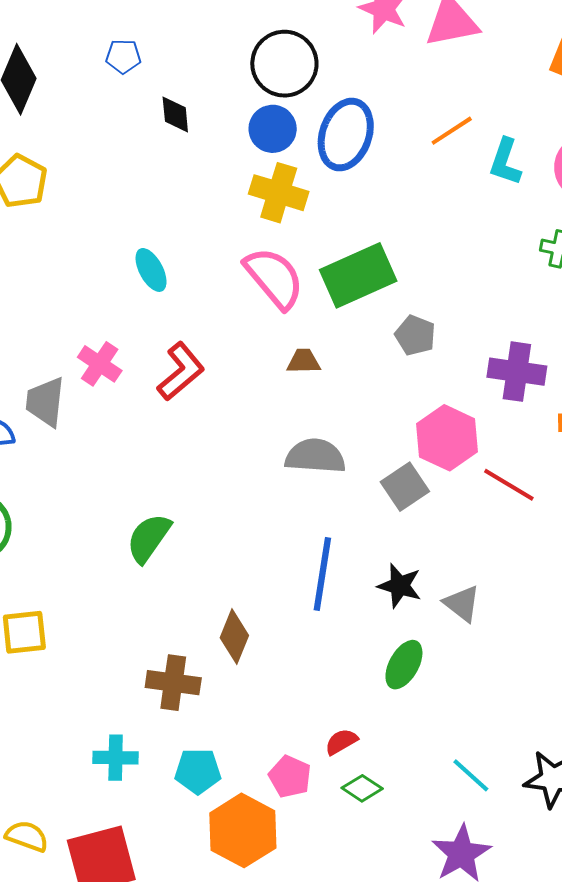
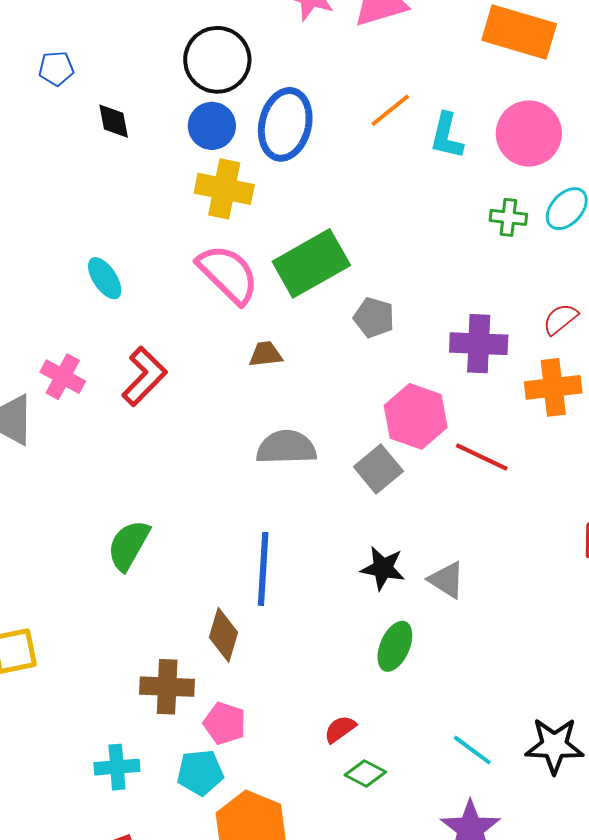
blue line: (322, 574) -> (263, 569), moved
pink pentagon: (290, 777) -> (225, 723), moved

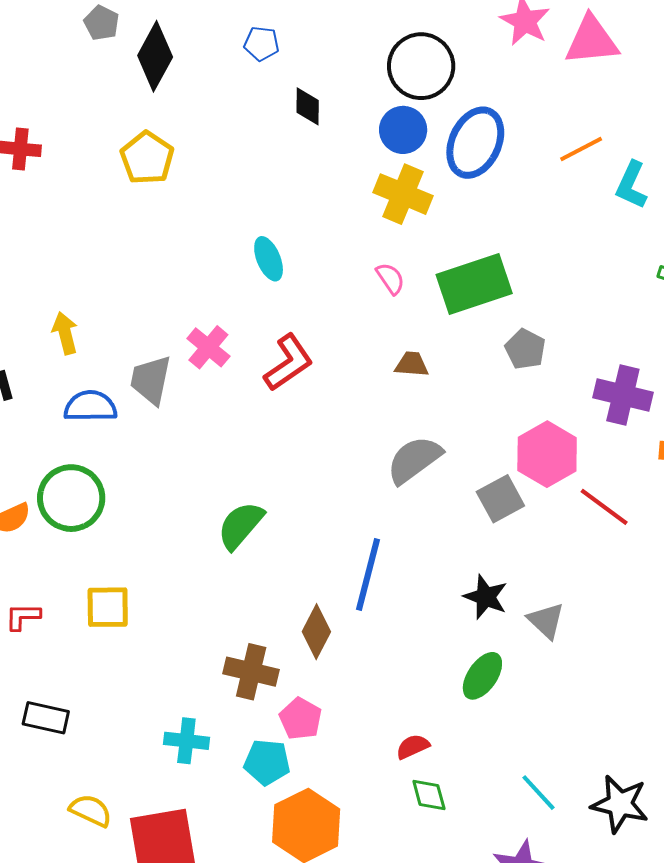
pink semicircle: (228, 274) -> (390, 278), size x0.5
gray semicircle: (286, 447) -> (414, 460), turned -46
green diamond: (365, 774) -> (429, 795), turned 36

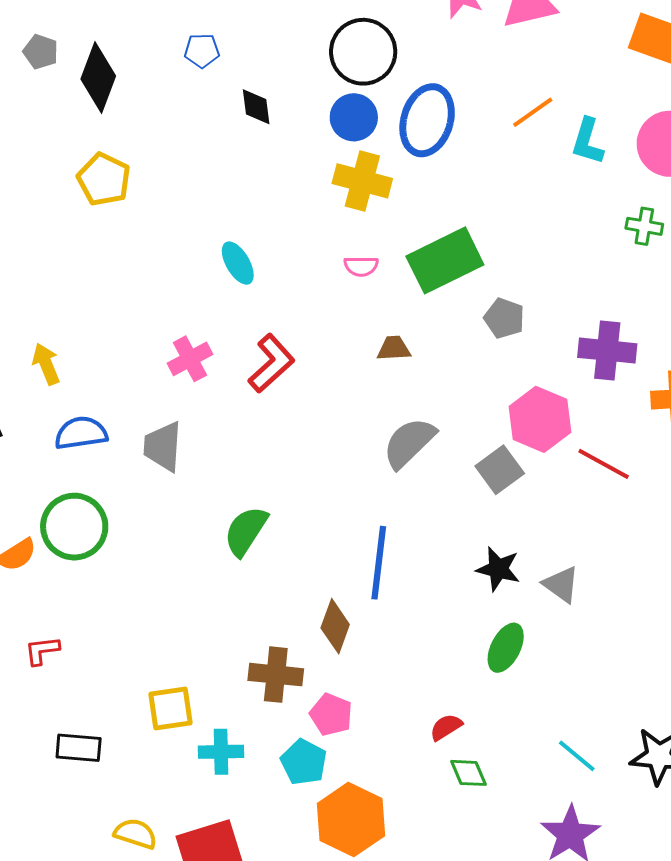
pink semicircle: (390, 278) -> (361, 266), turned 132
pink cross: (208, 347) -> (190, 359), turned 30
gray trapezoid: (151, 380) -> (163, 447), moved
yellow square: (108, 607) -> (171, 708), moved
cyan pentagon: (267, 762) -> (304, 762), turned 30

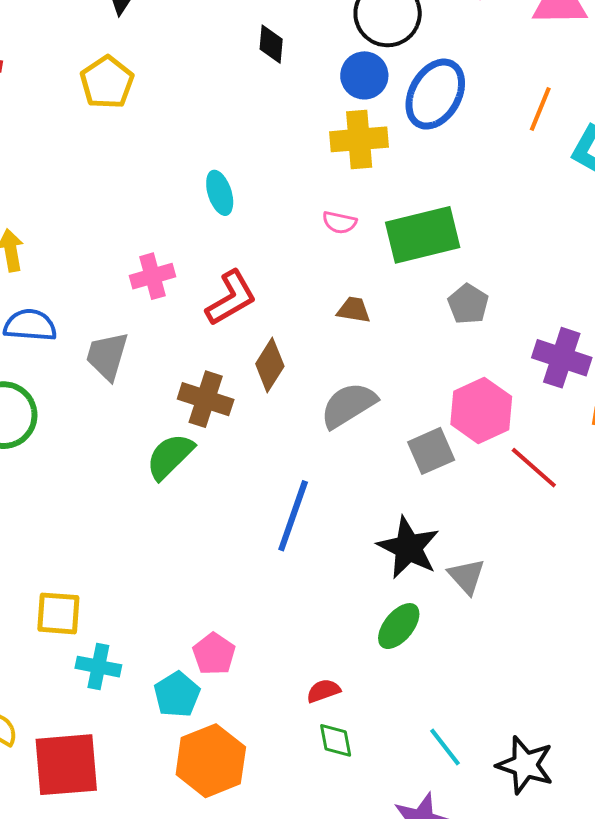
orange line: (533, 112) -> (540, 109), turned -45
yellow cross: (362, 181) -> (359, 139), turned -32
black star: (498, 569) -> (408, 548), size x1.4
brown diamond: (335, 626) -> (270, 365), moved
brown cross: (276, 675) -> (206, 399), moved

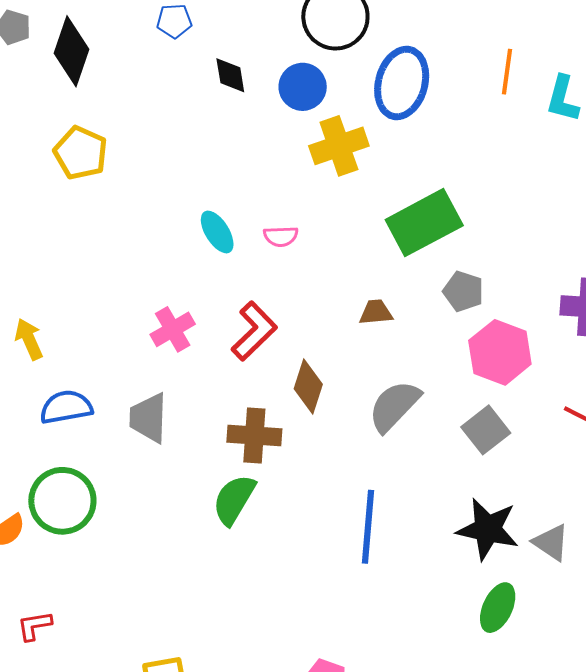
blue circle: (364, 75) -> (303, 87), moved
pink semicircle: (340, 222) -> (281, 236), moved
gray pentagon: (468, 304) -> (463, 291), moved
pink hexagon: (481, 410) -> (500, 352), moved

